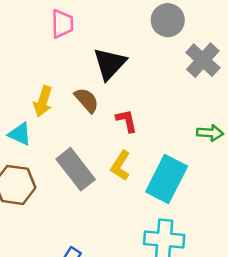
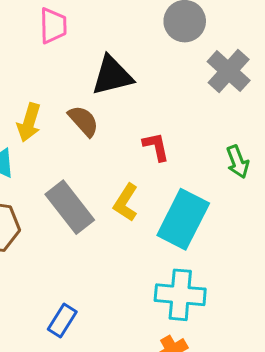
black triangle: (110, 64) -> (112, 76), turned 33
red L-shape: (127, 121) -> (156, 147), moved
green arrow: (210, 133) -> (238, 162), turned 65

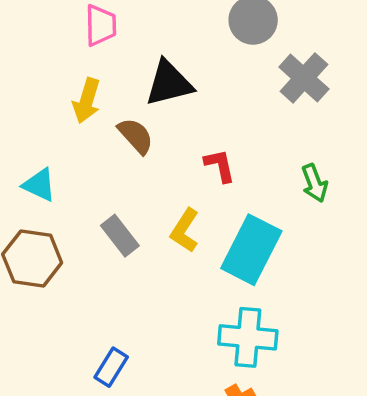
yellow arrow: (29, 122) -> (87, 101), moved
gray rectangle: (70, 207) -> (120, 236), size x0.7

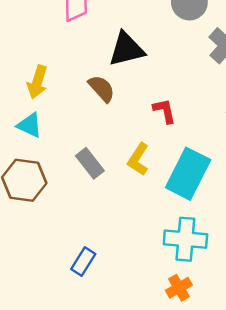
yellow arrow: (87, 101) -> (37, 82), moved

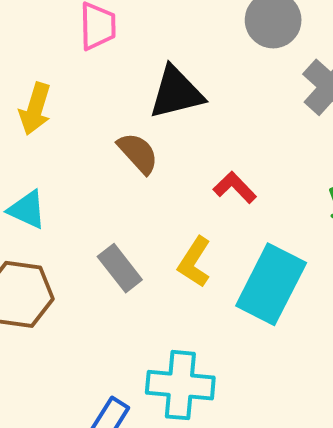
yellow arrow: (37, 82) -> (35, 109), moved
red L-shape: (164, 111) -> (235, 187), turned -32
cyan cross: (185, 239) -> (180, 385), moved

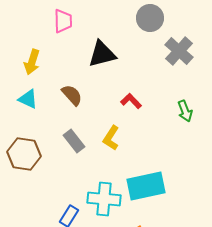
brown semicircle: (138, 153) -> (72, 95), moved
cyan triangle: (27, 210) -> (28, 99), moved
cyan rectangle: (271, 284) -> (146, 186), moved, turned 51

